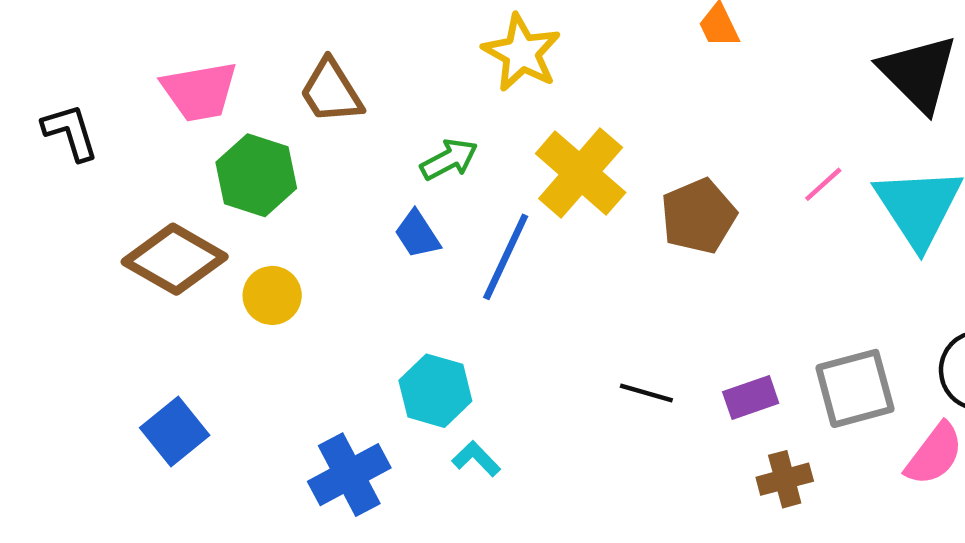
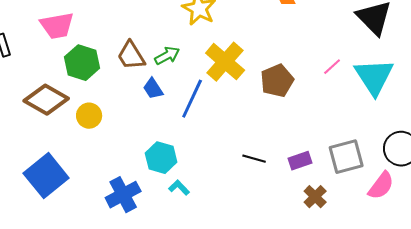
brown trapezoid: (331, 91) -> (131, 56), moved
blue square: (175, 432) -> (46, 176), size x1.5
brown cross: (785, 479) -> (315, 197), turned -30

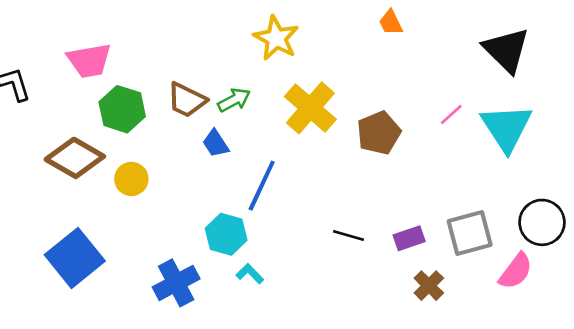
brown trapezoid: (131, 56) -> (187, 100), turned -32
blue line: (192, 99) -> (262, 186), moved

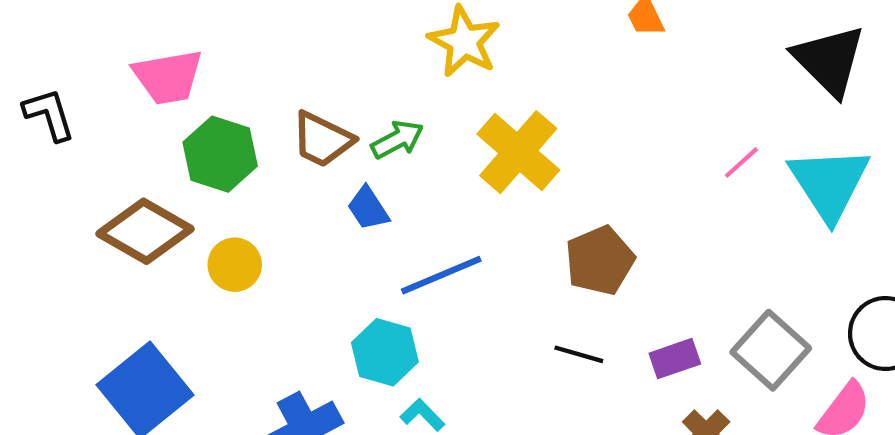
brown pentagon: (379, 133) -> (600, 260), moved
blue line: (262, 186) -> (441, 275), turned 42
gray square: (470, 233) -> (771, 350), turned -33

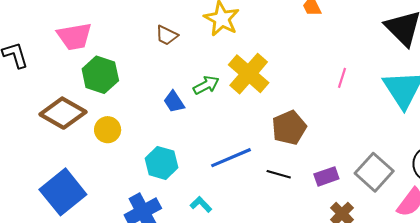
brown trapezoid: (322, 140) -> (167, 35), moved, size x0.7
green arrow: (397, 140) -> (206, 85), moved
pink line: (742, 162) -> (342, 78), moved, turned -30
blue line: (441, 275) -> (231, 158), moved
cyan hexagon: (385, 352) -> (162, 163), moved

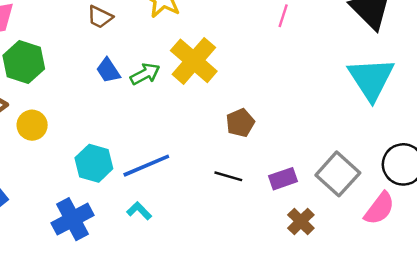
pink line: (342, 78) -> (283, 16), moved
blue trapezoid: (174, 102) -> (108, 70), moved
brown pentagon: (289, 128) -> (240, 123), size x0.7
blue line: (231, 158) -> (146, 166), moved

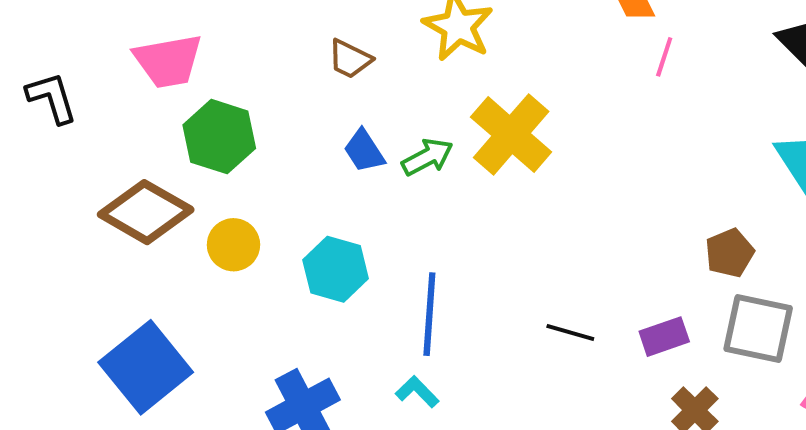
brown pentagon: (240, 123) -> (730, 253), moved
cyan hexagon: (94, 163) -> (336, 269), moved
blue line: (146, 166) -> (429, 314), turned -63
gray square: (338, 174) -> (758, 328), turned -30

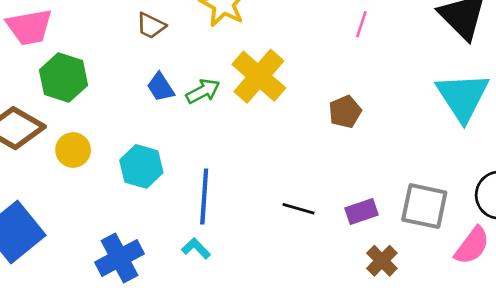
brown pentagon: (730, 253) -> (345, 112), moved

